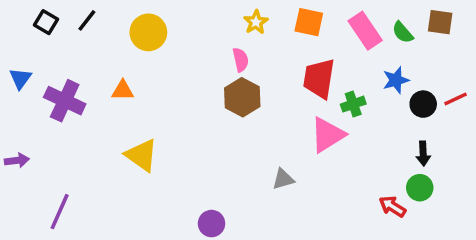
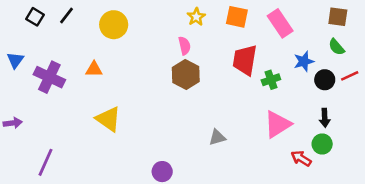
green semicircle: (403, 32) -> (337, 47), moved
pink triangle: (328, 135) -> (278, 124), moved

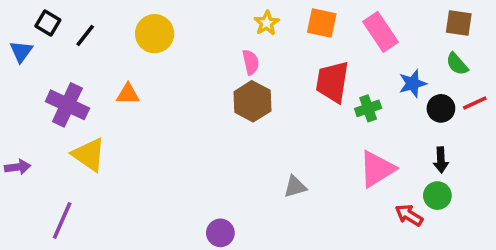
black line: (66, 16) -> (85, 35), moved
blue triangle: (15, 60) -> (21, 51), moved
yellow triangle: (108, 119) -> (89, 155), moved

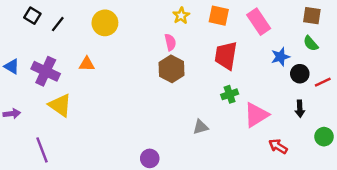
blue triangle: (21, 51) -> (12, 66), moved, turned -35
red line: (475, 103) -> (323, 82), moved
green cross: (368, 108) -> (230, 94), moved
green circle: (437, 196) -> (324, 137), moved
purple line: (62, 220) -> (42, 150), turned -45

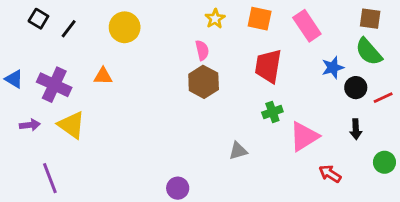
green semicircle: (311, 43) -> (369, 52), size x1.5
purple arrow: (12, 114) -> (30, 125), moved

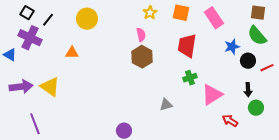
purple cross: (54, 85) -> (30, 38), moved
purple arrow: (30, 125) -> (21, 87), size x1.6
green circle: (384, 162) -> (256, 108), moved

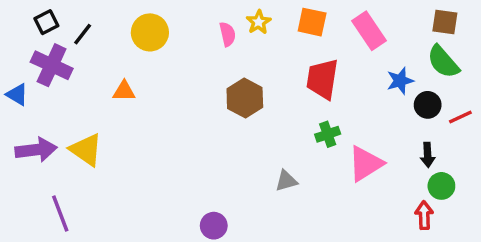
black square: (27, 13) -> (46, 22), turned 32
pink semicircle: (141, 35) -> (228, 34), moved
red arrow: (230, 121) -> (424, 215), moved, turned 56

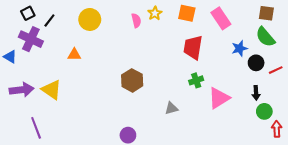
brown hexagon: (245, 98) -> (132, 80), moved
red arrow: (424, 215) -> (277, 129), moved

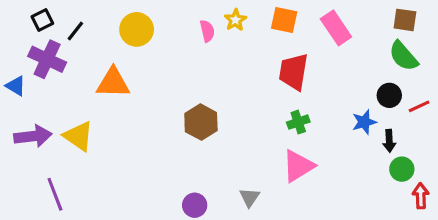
blue star: (240, 48) -> (364, 122), moved
orange triangle: (74, 55) -> (113, 83), size x1.6
pink triangle: (219, 98) -> (298, 166), moved
gray triangle: (171, 108) -> (250, 197), moved, turned -40

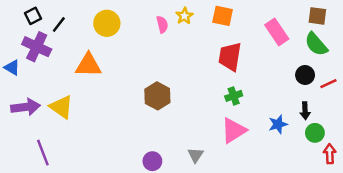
pink rectangle: (336, 28) -> (277, 32), moved
blue star: (364, 122) -> (278, 124), moved

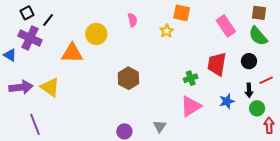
yellow star: (184, 16) -> (167, 31), moved
yellow circle: (107, 23) -> (96, 34), moved
red trapezoid: (230, 57) -> (217, 64), moved
red line: (328, 84) -> (266, 80), moved

